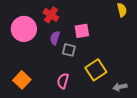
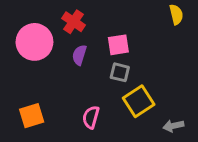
gray square: (69, 50) -> (120, 72), moved
orange square: (22, 80) -> (32, 116), turned 30

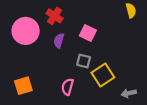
pink square: (118, 45) -> (88, 33), turned 35
gray square: (120, 72) -> (84, 61), moved

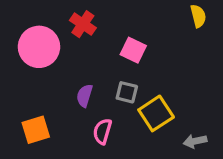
purple semicircle: (59, 41) -> (85, 96), moved

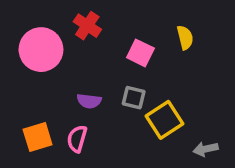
yellow semicircle: (198, 16) -> (185, 38), moved
purple semicircle: (85, 96) -> (89, 101), turned -100
pink semicircle: (102, 131) -> (77, 139), moved

